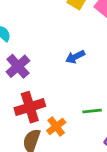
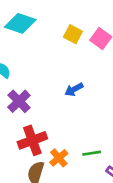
green line: (92, 111) -> (92, 153), moved

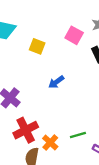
yellow square: (73, 34) -> (37, 46), moved

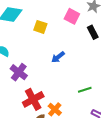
green line: (78, 135) -> (85, 90), moved

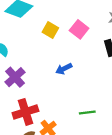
pink square: (72, 16) -> (79, 29), moved

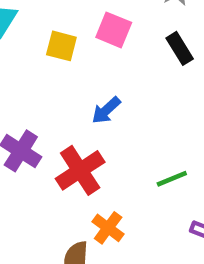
red cross: (25, 112) -> (80, 170), moved

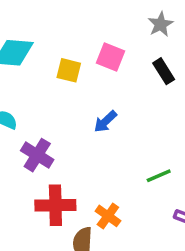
red cross: (80, 170) -> (55, 205), moved, turned 33

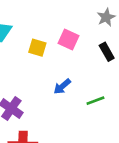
green line: (159, 176) -> (95, 101), moved

